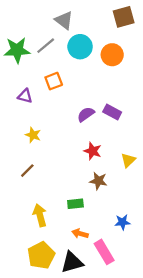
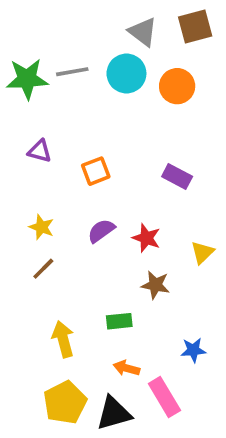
gray triangle: (64, 20) -> (143, 32), moved
gray line: (46, 46) -> (72, 72), turned 30
orange square: (54, 81) -> (96, 171), moved
purple semicircle: (86, 114) -> (101, 231), moved
yellow star: (33, 135) -> (42, 227), moved

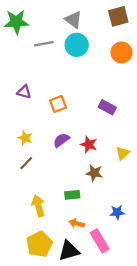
gray triangle: (143, 32) -> (73, 20), moved
green star: (27, 79) -> (16, 22), moved
orange circle: (177, 86) -> (122, 53), moved

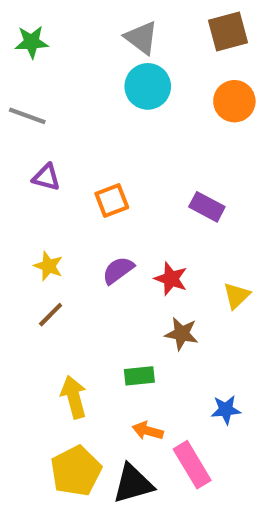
green star: (16, 22) -> (32, 42), size x0.7
gray line: (44, 44) -> (27, 116), moved, turned 30

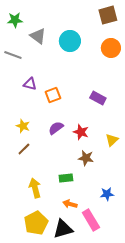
gray triangle: (141, 38) -> (38, 36), moved
purple triangle: (46, 177) -> (30, 84), moved

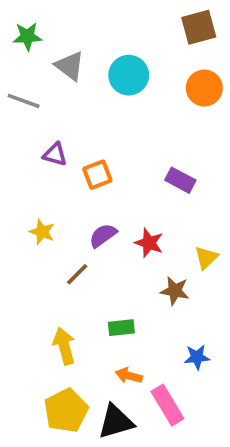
brown line: (24, 149) -> (77, 274), moved
brown star: (86, 158) -> (175, 291), moved

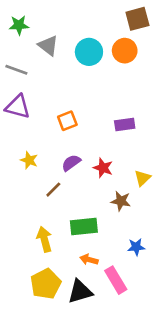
orange circle: (204, 88) -> (125, 51), moved
purple triangle: (55, 154) -> (18, 107), moved, size x1.5
purple rectangle: (180, 180) -> (125, 125), turned -36
green rectangle: (121, 328) -> (84, 227), size x1.5

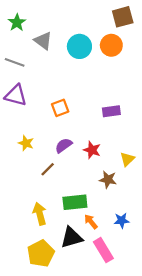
green star: (19, 25) -> (17, 23), turned -30
orange arrow: (89, 260) -> (91, 222), moved, turned 35
black triangle: (80, 292) -> (72, 238), moved

